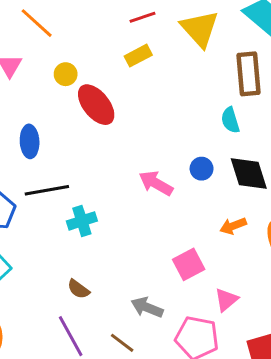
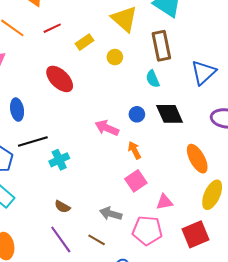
red line: (143, 17) -> (52, 28), moved
yellow circle: (66, 74) -> (115, 57), moved
orange arrow: (233, 226) -> (134, 150), moved, turned 90
pink triangle: (226, 300) -> (164, 202), turned 36

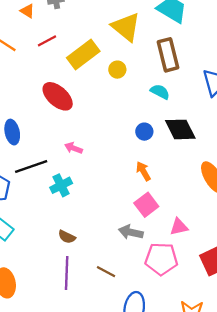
yellow rectangle: (85, 42) -> (83, 55), size x1.6
cyan semicircle: (153, 79) -> (160, 92), turned 144
pink arrow: (107, 128) -> (74, 148), moved, size x0.7
gray arrow: (111, 214) -> (131, 232), moved
purple line: (61, 239) -> (67, 273), turned 40

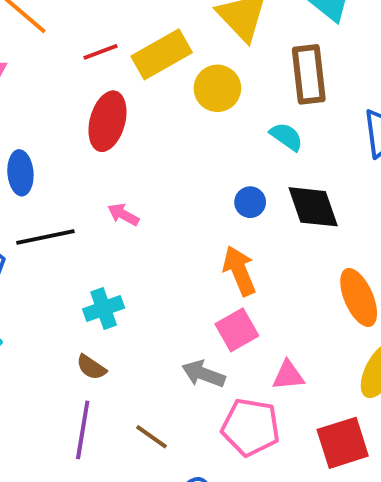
red line: (47, 41) -> (101, 52), moved
yellow circle: (117, 70) -> (217, 88), size x1.5
red ellipse: (58, 96) -> (107, 121), turned 56
orange arrow: (143, 171) -> (239, 271), size x1.4
cyan cross: (61, 185) -> (104, 309), moved

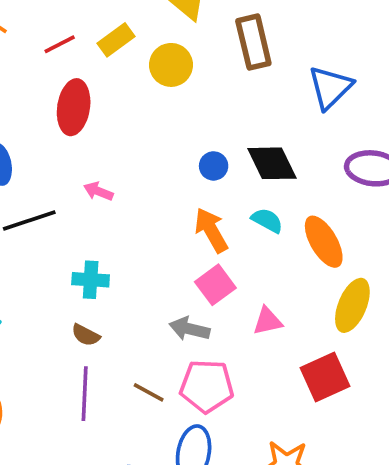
yellow rectangle: (162, 54) -> (116, 40), size x0.7
cyan semicircle: (286, 137) -> (267, 220), moved
cyan cross: (104, 309) -> (91, 280), turned 30
pink pentagon: (251, 427) -> (207, 386), moved

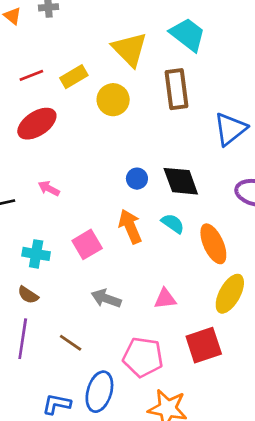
red ellipse: (74, 107) -> (37, 124), turned 42
pink square: (215, 285) -> (87, 244), moved
pink pentagon: (207, 386) -> (143, 357), moved

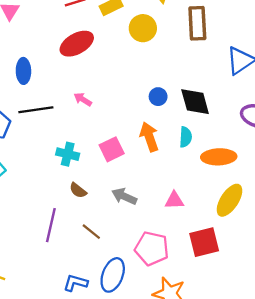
cyan semicircle: (173, 223) -> (186, 137), turned 54
orange ellipse: (213, 244) -> (219, 157), turned -72
brown semicircle: (28, 295) -> (78, 190), moved

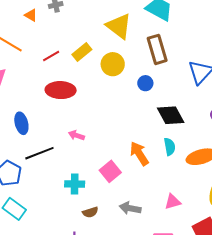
red ellipse: (77, 44) -> (61, 90), turned 44
blue circle: (158, 97) -> (145, 83), moved
brown semicircle: (78, 190) -> (90, 212), turned -42

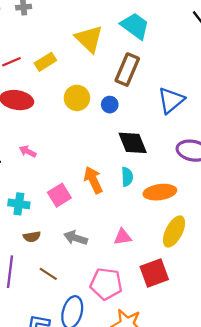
brown rectangle: (157, 49) -> (127, 70), turned 32
yellow circle: (113, 64) -> (77, 98), moved

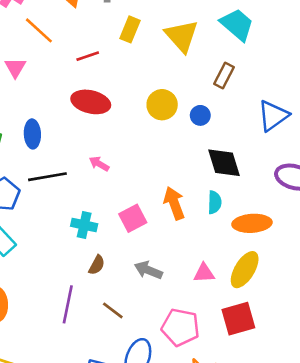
yellow rectangle: (45, 62) -> (130, 29), moved, turned -40
brown rectangle: (127, 70) -> (224, 76), size x0.7
yellow ellipse: (174, 231) -> (245, 270), moved
brown semicircle: (32, 237) -> (97, 265), turned -56

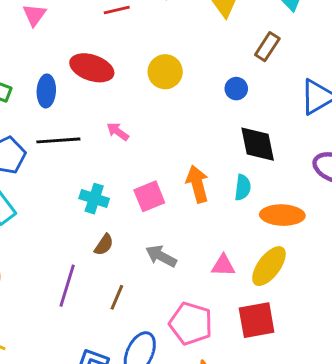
red ellipse: (91, 102) -> (92, 68), moved
yellow circle: (162, 105) -> (165, 72), moved
brown line: (113, 310) -> (117, 297), turned 70

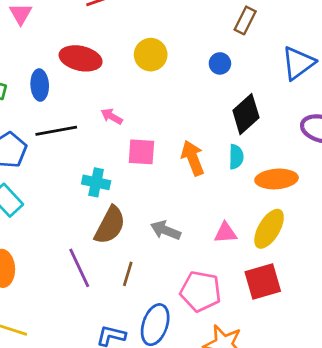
black diamond: (258, 144) -> (246, 114), turned 66
pink square: (149, 196) -> (141, 152), moved, turned 32
brown semicircle: (104, 245) -> (110, 225), size x1.8
purple line: (67, 286) -> (79, 268), turned -36

